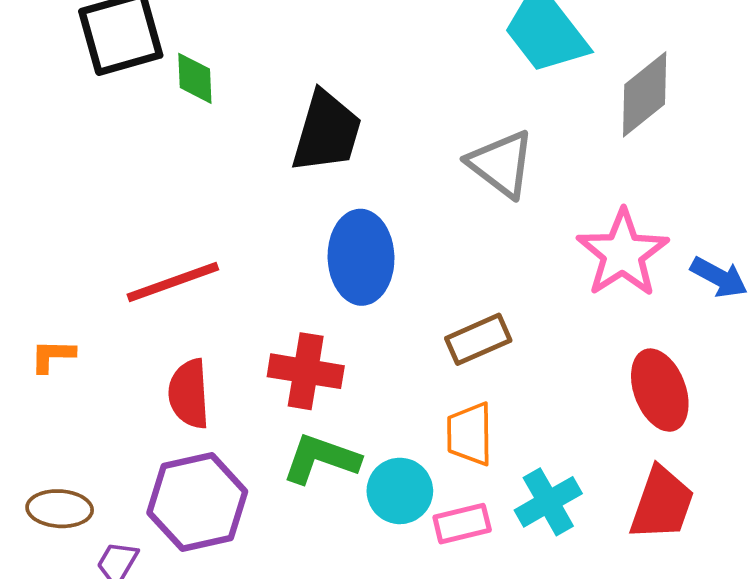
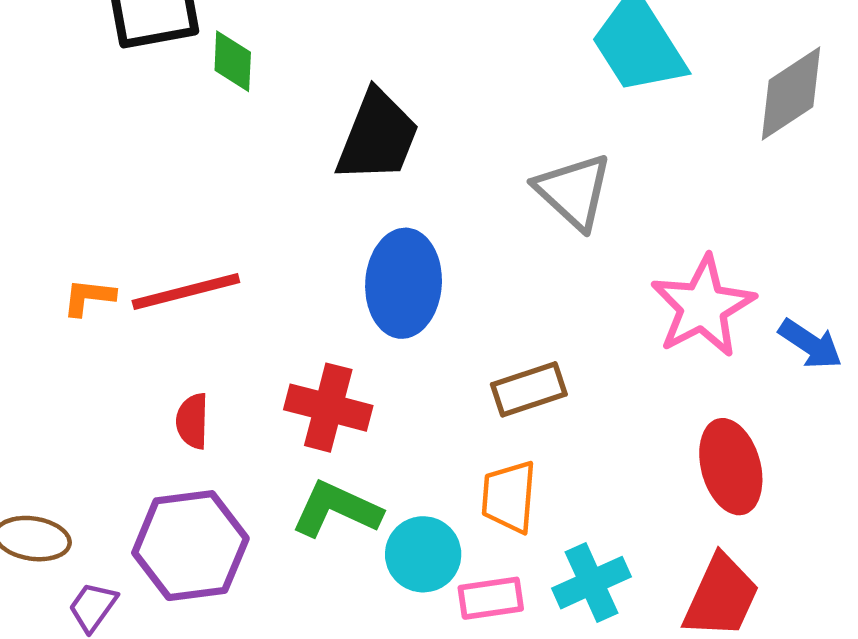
gray diamond: (645, 94) -> (791, 93), moved
orange L-shape: (52, 356) -> (89, 297), moved
red semicircle: (189, 394) -> (192, 421), size x0.7

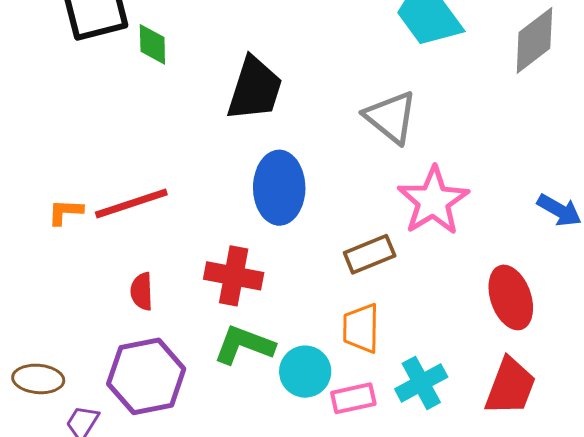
pink star: (703, 306) -> (433, 201), moved

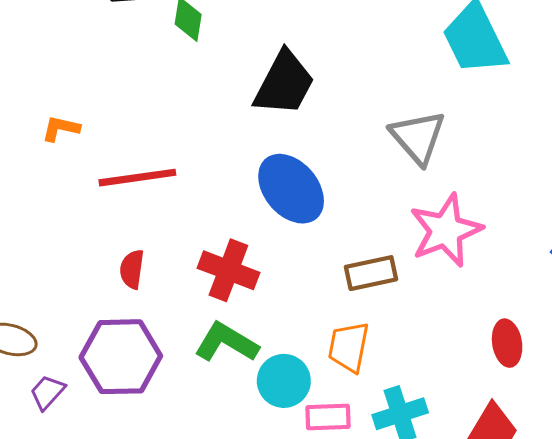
blue ellipse: (279, 188) -> (291, 189), turned -50
orange L-shape: (65, 212) -> (61, 128), moved
red ellipse: (511, 297) -> (507, 343), size x0.7

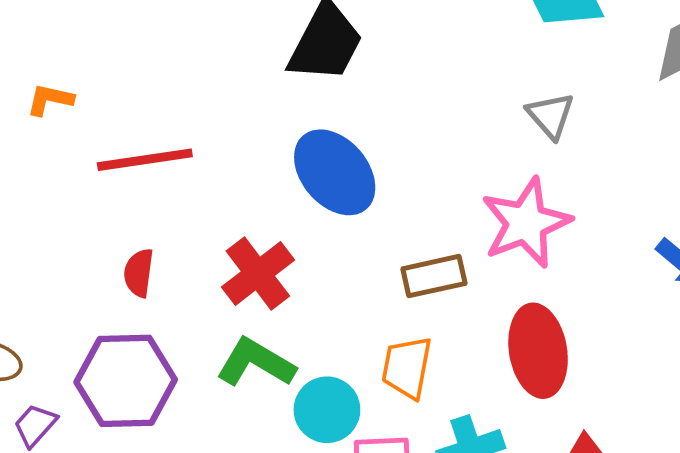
gray triangle: (418, 137) -> (551, 115), moved, size x0.7
red cross: (228, 270) -> (258, 274), turned 32
red ellipse: (507, 343) -> (538, 351), moved, size x1.6

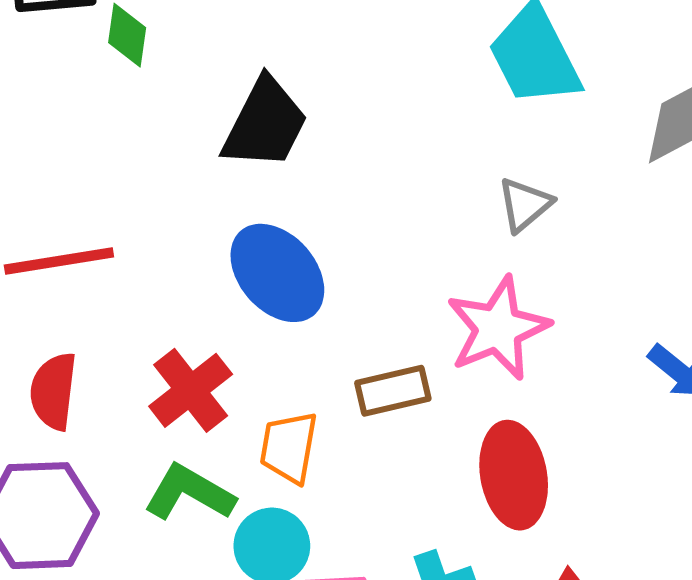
gray triangle: (551, 115) -> (525, 204), turned 32
red semicircle: (139, 273) -> (53, 391), size x1.4
orange trapezoid: (407, 367) -> (289, 447), moved

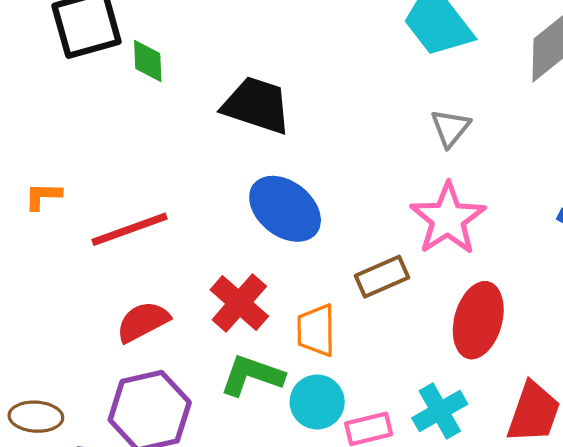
black trapezoid: (265, 124) -> (257, 105), turned -88
red semicircle: (53, 391) -> (143, 322), turned 66
red ellipse: (514, 475) -> (478, 320), turned 36

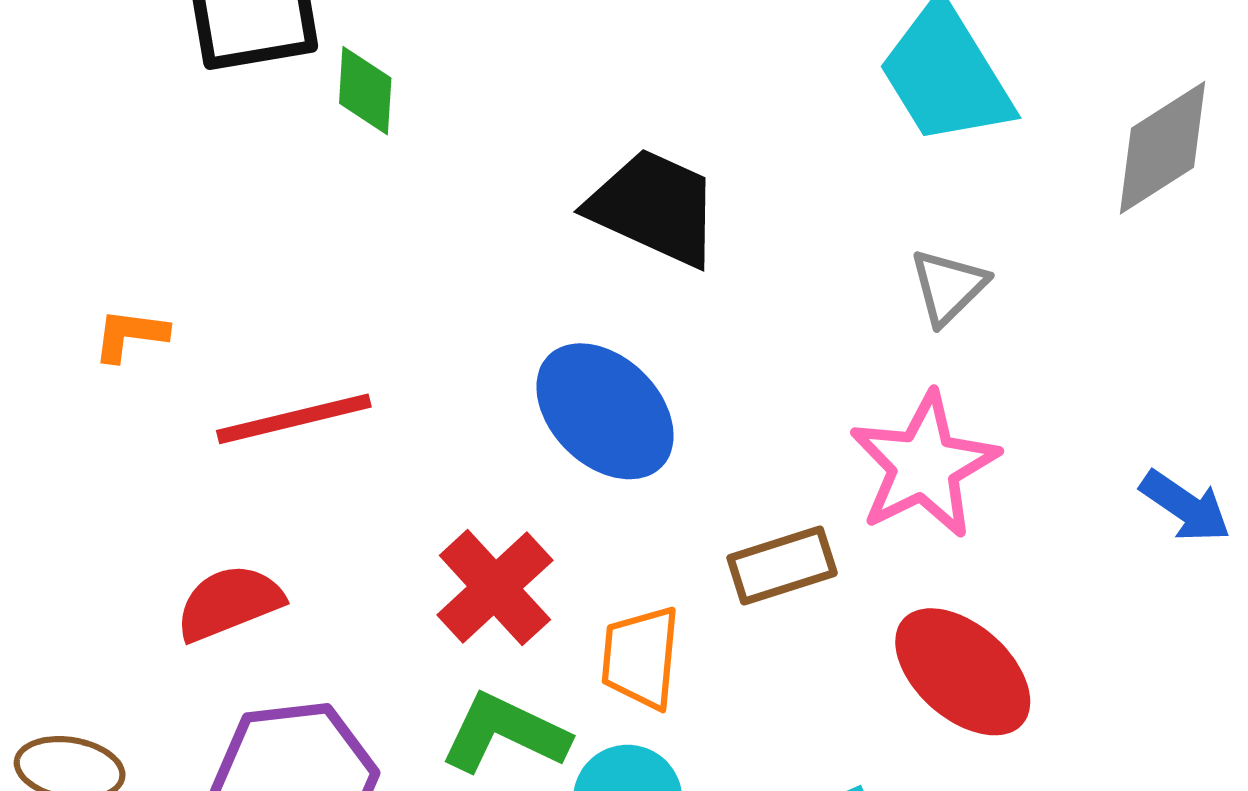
black trapezoid: (257, 105) -> (654, 207), moved
red ellipse: (478, 320) -> (963, 672), turned -70
red semicircle: (143, 322) -> (229, 603), moved

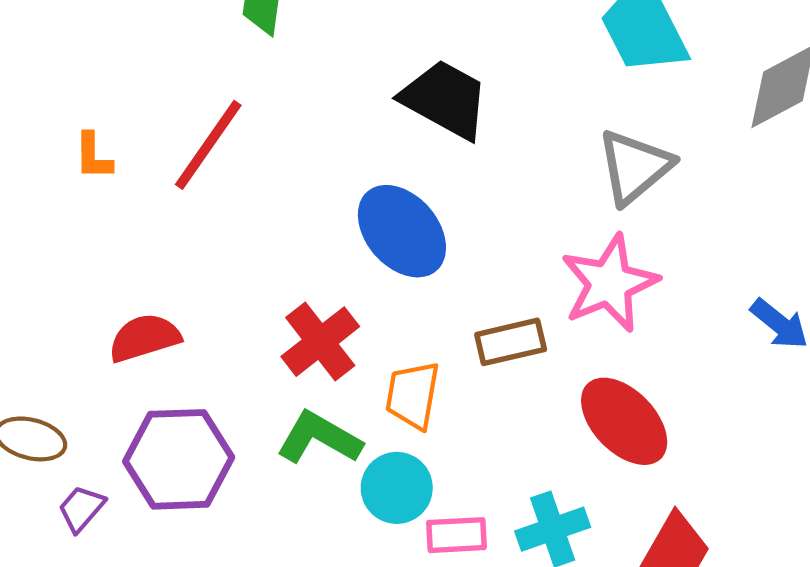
gray triangle: (948, 287) -> (635, 167), size x1.5
orange L-shape: (130, 335) -> (93, 156), turned -102
red line: (294, 419) -> (208, 145), moved, turned -46

